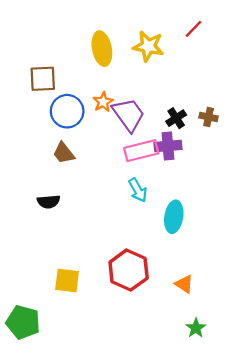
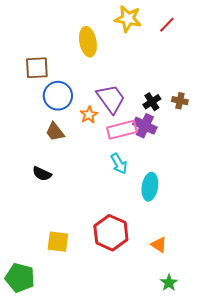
yellow star: (148, 46) -> (128, 19), moved
orange star: (103, 102) -> (89, 115), moved
purple cross: (168, 146) -> (145, 126), turned 30
black semicircle: (49, 202) -> (42, 174), turned 30

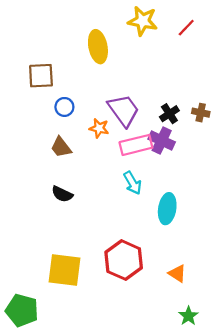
blue circle: (58, 96) -> (64, 107), size x0.6
orange star: (89, 115) -> (99, 128), turned -30
black semicircle: (42, 174) -> (62, 194), moved
yellow square: (58, 242) -> (64, 270), size x1.4

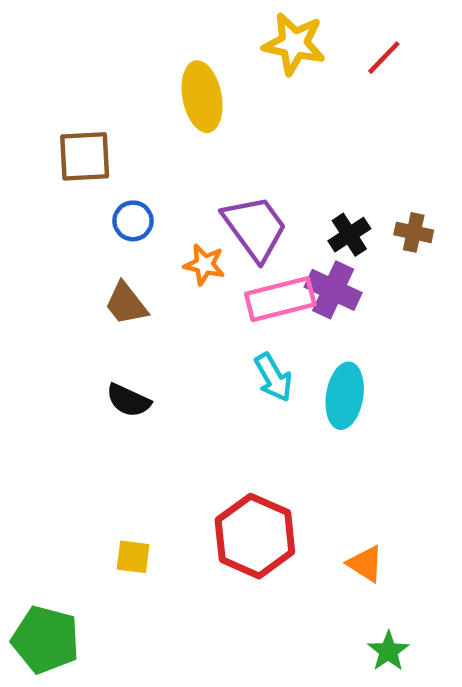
cyan ellipse: (167, 209) -> (345, 396), moved
yellow square: (64, 270) -> (133, 557), size x0.5

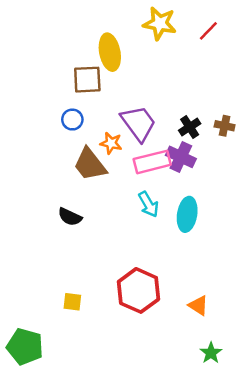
brown square: (85, 156) -> (87, 80), moved
brown trapezoid: (126, 304) -> (90, 164), moved, size x1.4

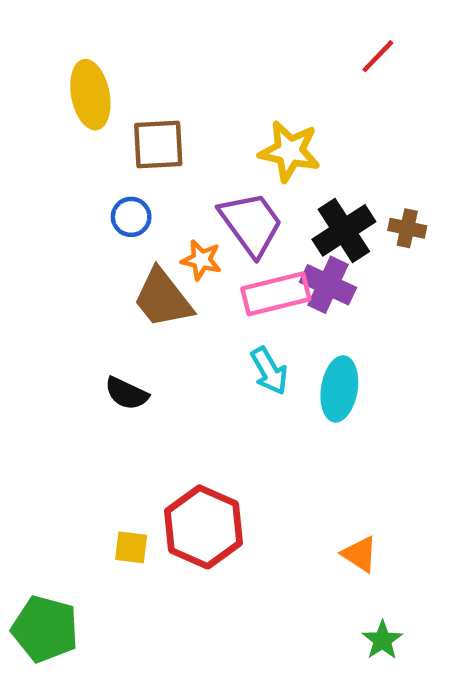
yellow star: (160, 23) -> (290, 151), moved
yellow ellipse: (110, 52) -> (90, 95), moved
black cross: (190, 127) -> (344, 230), size x1.5
red hexagon: (138, 290) -> (204, 527), moved

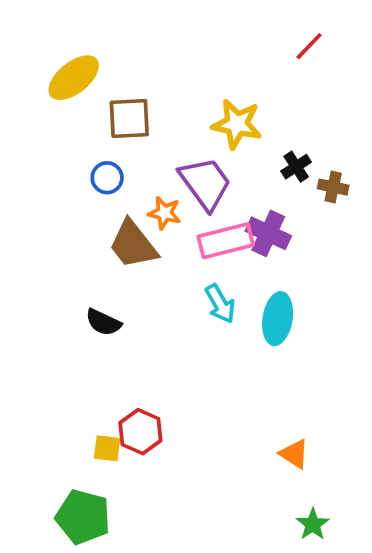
yellow ellipse: (90, 95) -> (74, 78), turned 62
black cross: (344, 230) -> (296, 167), moved, size x0.6
red hexagon: (204, 527) -> (140, 432), moved, size x0.7
green pentagon: (45, 629) -> (83, 517), moved

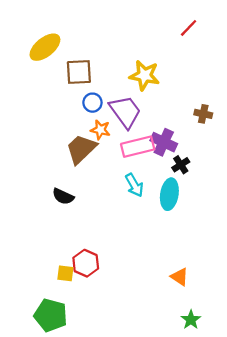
black cross: (296, 167) -> (181, 165), moved
blue circle: (107, 178) -> (92, 103), moved
brown trapezoid: (133, 244) -> (81, 149), turned 84

